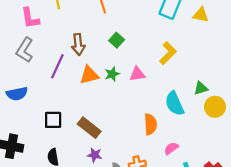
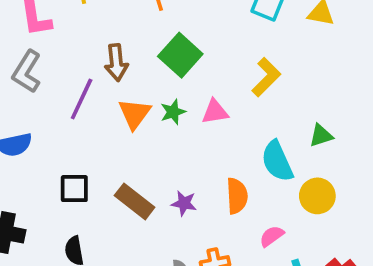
green square: (117, 40) -> (180, 55), size x1.6
orange triangle: (89, 75) -> (135, 114), turned -40
yellow circle: (215, 107) -> (317, 196), moved
purple star: (95, 155) -> (184, 203), moved

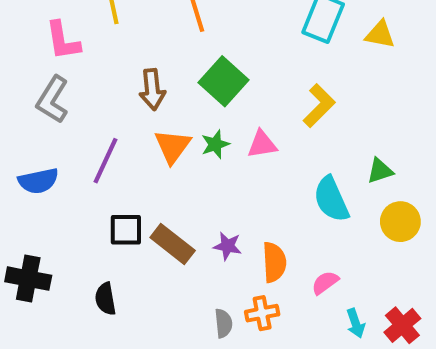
purple line: (82, 99) -> (105, 161), moved
black square: (74, 189) -> (126, 230), moved
orange semicircle: (237, 196) -> (274, 262), moved
yellow circle: (317, 196) -> (400, 222), moved

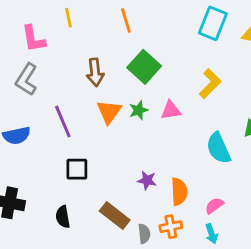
purple line: (105, 161) -> (63, 121), turned -48
brown rectangle: (173, 244) -> (115, 215), moved
cyan arrow: (356, 323) -> (211, 234), moved

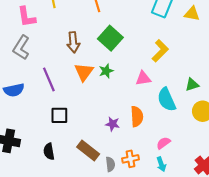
pink triangle: (171, 110) -> (143, 78), moved
orange semicircle: (179, 192) -> (137, 117), moved

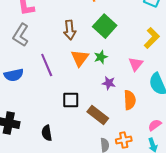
pink triangle: (143, 78) -> (136, 64), turned -42
black square: (59, 115) -> (71, 100), moved
purple star: (112, 124) -> (109, 83), moved
brown rectangle: (88, 150) -> (98, 115), moved

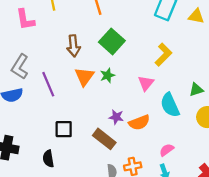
gray L-shape: (21, 35) -> (20, 67), moved
purple star: (109, 83) -> (116, 117), moved
black square: (71, 100) -> (64, 129), moved
orange semicircle: (130, 100) -> (139, 123), turned 72

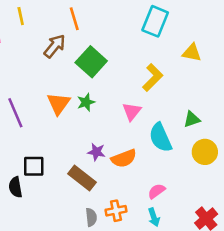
yellow triangle: (196, 16) -> (192, 53), moved
brown arrow: (74, 46) -> (55, 46), moved, turned -135
black semicircle: (48, 159) -> (15, 187), moved

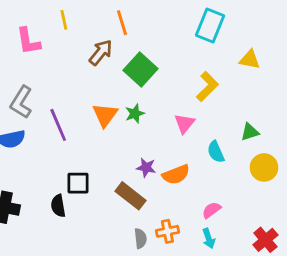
cyan semicircle: (160, 138) -> (216, 152), size x0.7

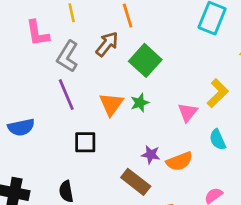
yellow L-shape: (207, 87) -> (218, 93), moved
gray L-shape: (21, 102) -> (68, 56), moved
purple line: (58, 125) -> (66, 95), moved
black square: (78, 183) -> (85, 142), moved

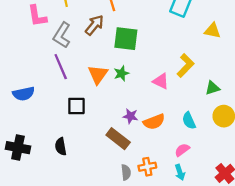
green square: (145, 60) -> (126, 39), turned -35
pink triangle: (188, 112) -> (161, 81), turned -42
cyan semicircle: (218, 140) -> (189, 121), moved

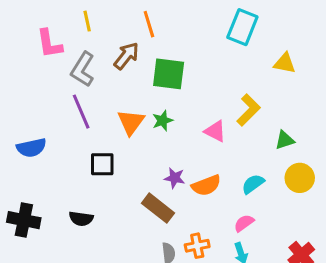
cyan semicircle: (189, 121) -> (253, 184), turned 78
black semicircle: (61, 146) -> (81, 219), turned -72

